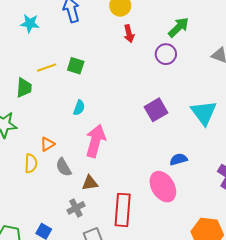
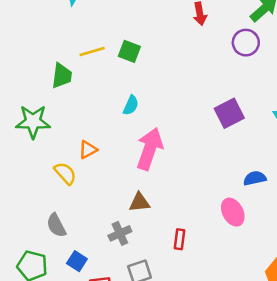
yellow semicircle: (31, 163) -> (65, 173), turned -48
gray semicircle: (64, 167) -> (56, 225), moved
pink ellipse: (163, 187) -> (233, 212), size x0.7
red rectangle: (123, 210) -> (180, 239), size x0.5

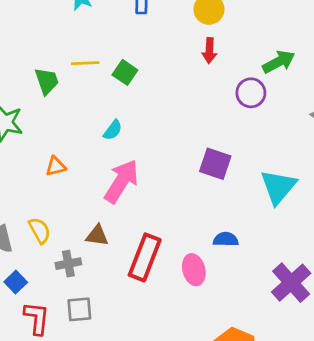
green trapezoid: (62, 76) -> (47, 81), turned -40
purple square: (229, 113) -> (215, 164), turned 32
yellow semicircle: (65, 173) -> (40, 231), moved
red rectangle: (180, 239) -> (145, 257), moved, size x2.0

